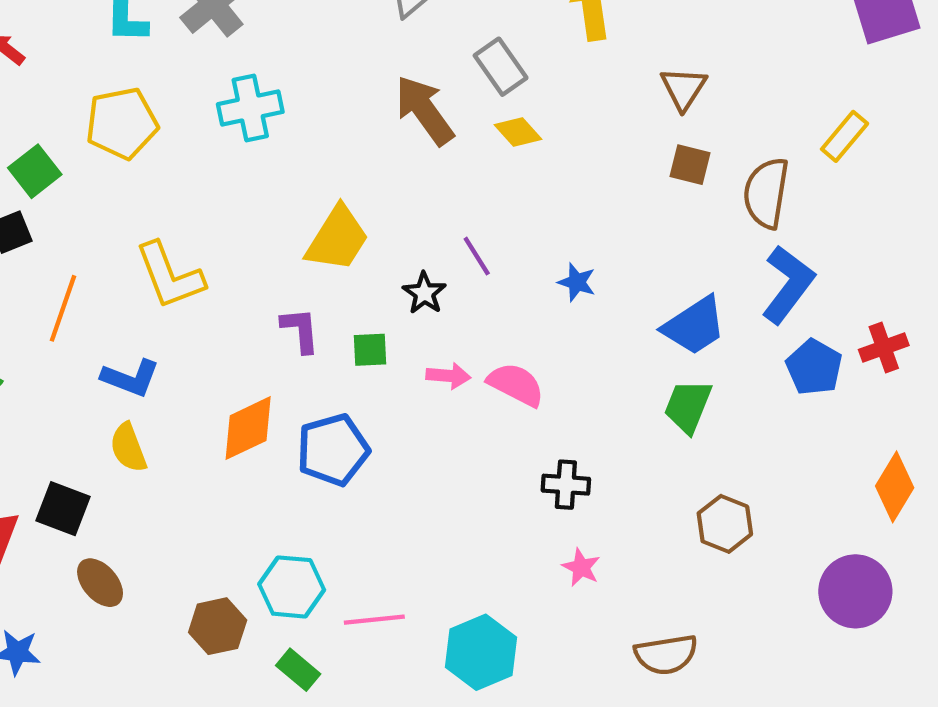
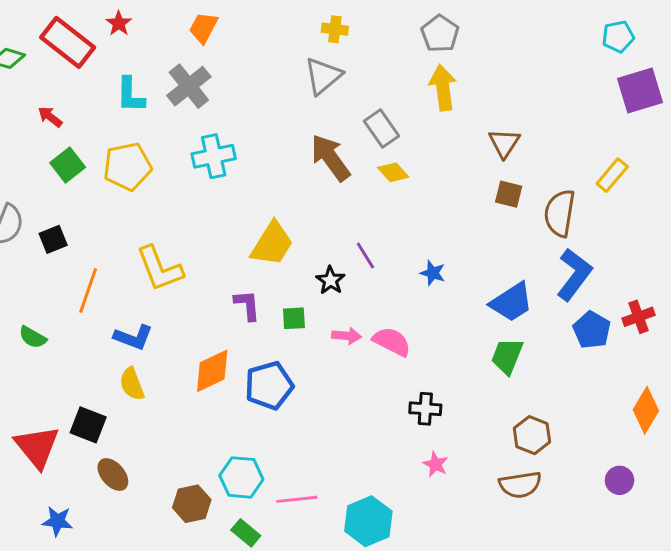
green square: (35, 171) -> (68, 165), moved
purple circle: (855, 591) -> (620, 480), size x0.6
brown semicircle: (666, 654) -> (520, 485), moved

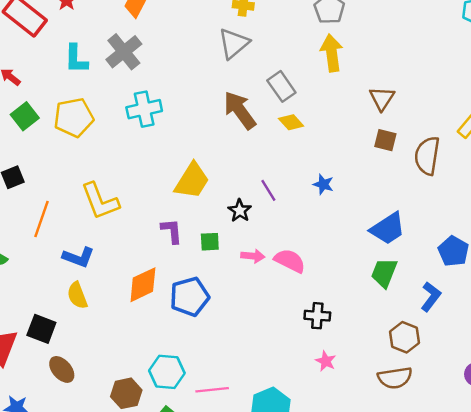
blue star: (433, 273) -> (323, 184), moved
blue L-shape: (574, 274) -> (431, 297), moved, size x0.7

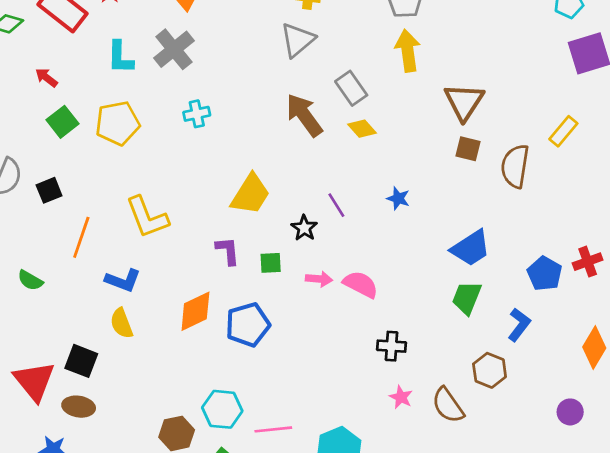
brown triangle: (382, 98) -> (464, 102), size x1.4
cyan cross: (144, 109) -> (197, 114), size x0.7
brown ellipse: (62, 369) -> (79, 407), moved, turned -40
brown semicircle: (395, 378) -> (448, 405), moved, turned 64

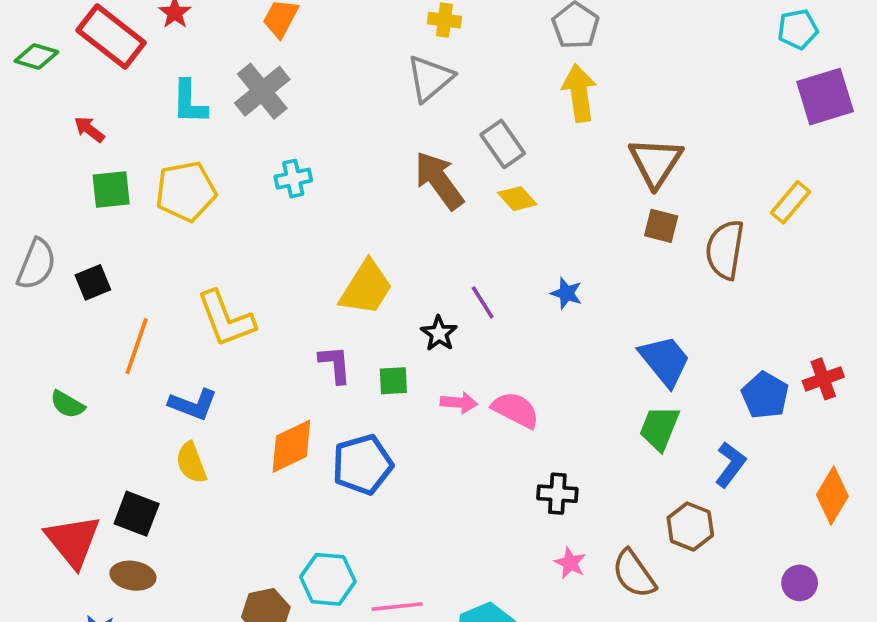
green square: (62, 122) -> (111, 189), turned 32
blue trapezoid: (471, 248) -> (665, 361), turned -96

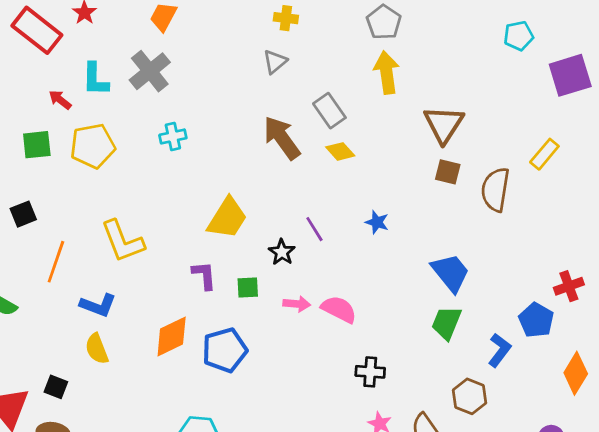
cyan pentagon: (798, 29) -> (519, 36), moved
gray triangle: (430, 78) -> (275, 62), size x0.7
red arrow: (89, 129) -> (60, 100), moved
blue pentagon: (765, 395) -> (536, 320), moved
black square: (137, 514) -> (56, 387), size x0.7

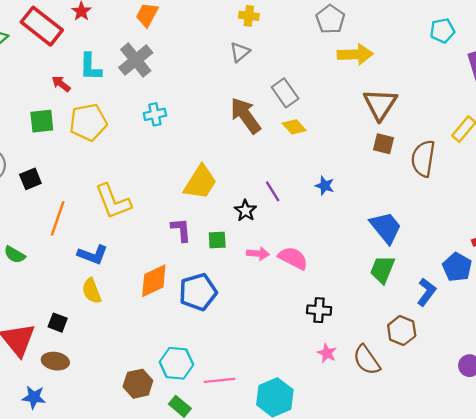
yellow arrow: (387, 73) -> (355, 54), moved, turned 96

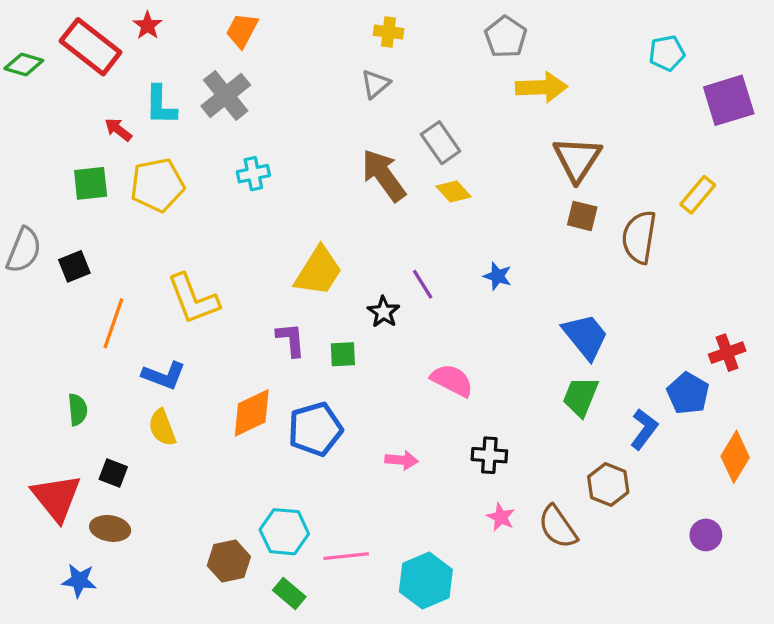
pink arrow: (258, 254) -> (401, 460), moved
green semicircle: (15, 255) -> (78, 410), moved, turned -125

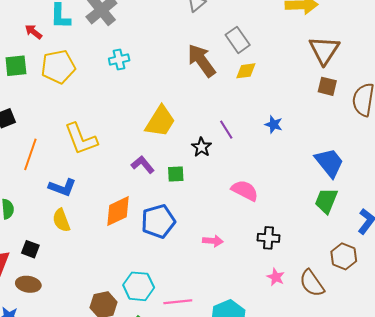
yellow diamond: (454, 192) -> (246, 71), turned -55
purple L-shape: (291, 340) -> (143, 165), turned -35

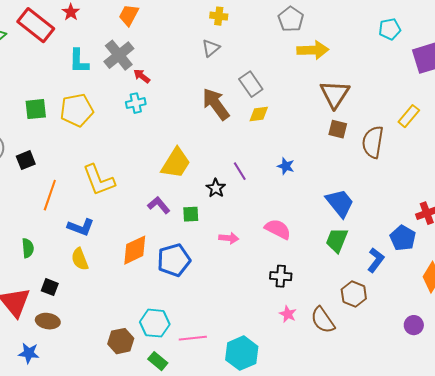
red arrow: (33, 32) -> (142, 76), moved
pink semicircle: (245, 190) -> (278, 229), moved
pink arrow: (213, 241) -> (229, 238), moved

